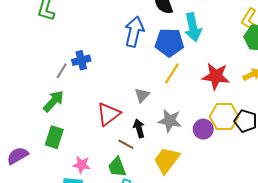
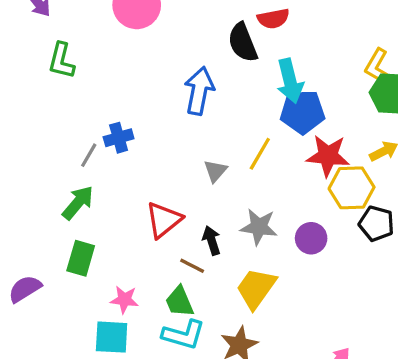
blue pentagon: (169, 43) -> (302, 112), moved
gray triangle: (142, 95) -> (215, 171), moved
yellow hexagon: (224, 117) -> (352, 188), moved

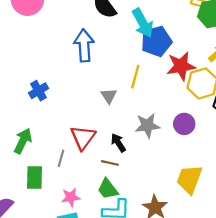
gray line: (89, 155) -> (61, 158), moved
yellow trapezoid: (256, 288) -> (189, 179), moved

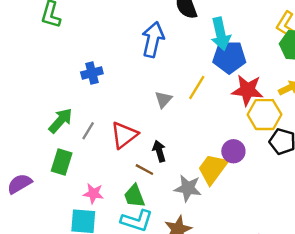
gray star: (147, 125) -> (188, 188), moved
gray line: (61, 158) -> (88, 131), moved
yellow trapezoid: (189, 179) -> (213, 169), moved

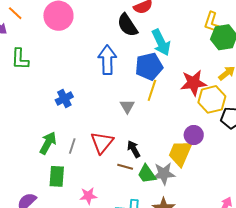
blue pentagon: (229, 57) -> (149, 66), moved
green trapezoid: (134, 196) -> (147, 174), moved

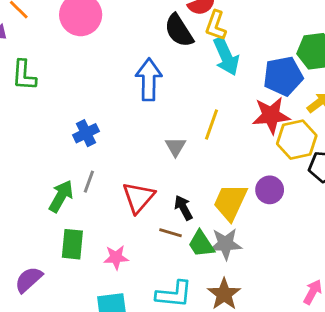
yellow L-shape: (212, 22) -> (216, 26), moved
blue pentagon: (149, 66) -> (283, 76), moved
gray line: (72, 146) -> (89, 182), moved
yellow trapezoid: (180, 153) -> (230, 202), moved
pink star: (88, 196) -> (116, 257), moved

